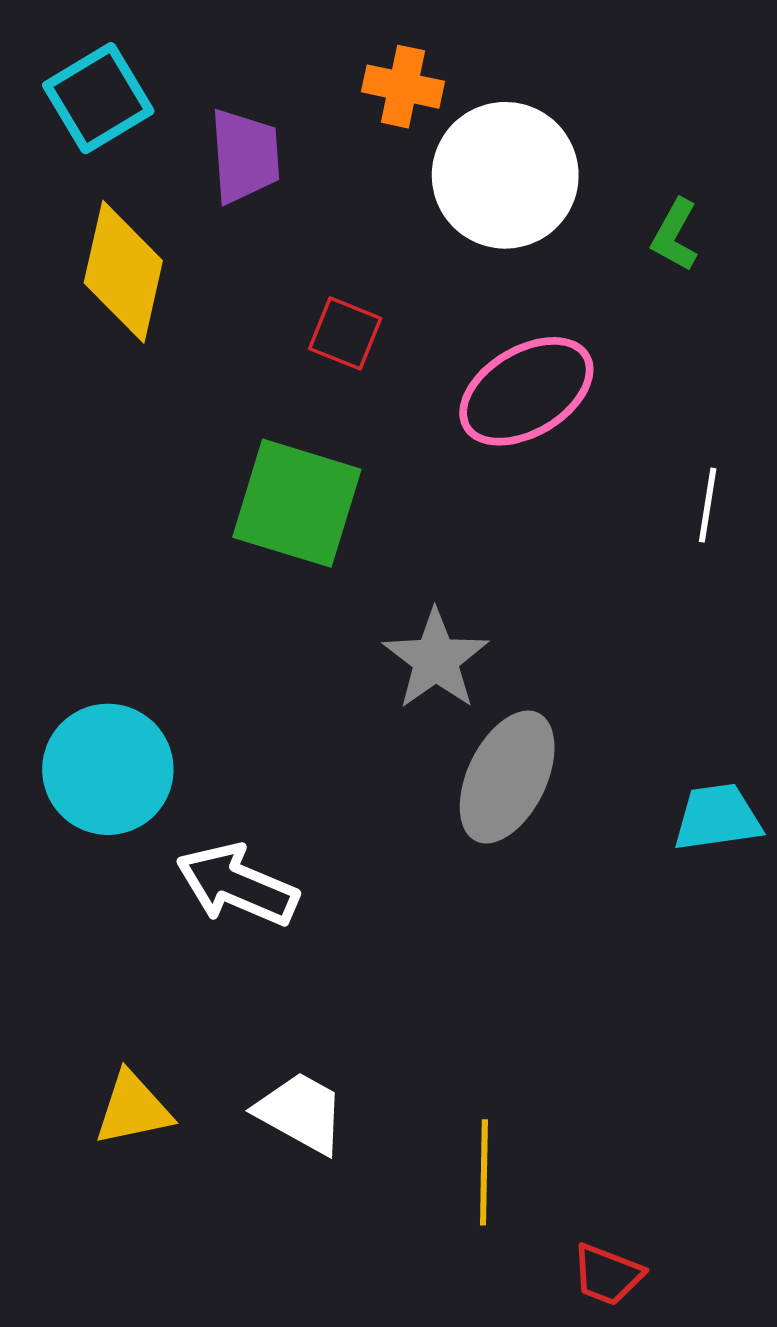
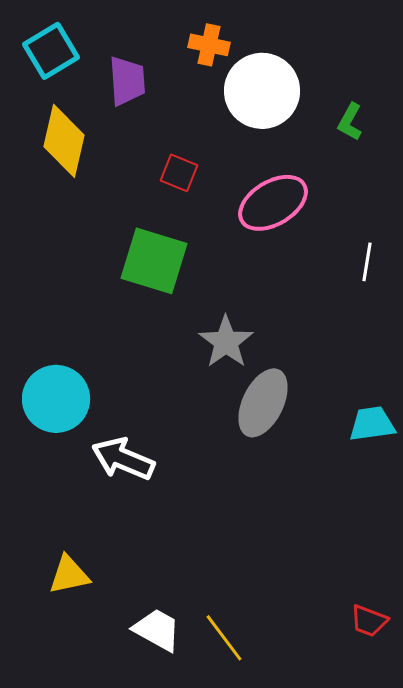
white trapezoid: (301, 1113) -> (157, 630), moved
yellow line: (484, 1172) -> (224, 638), moved, turned -38
red trapezoid: (607, 1275) -> (369, 621), moved

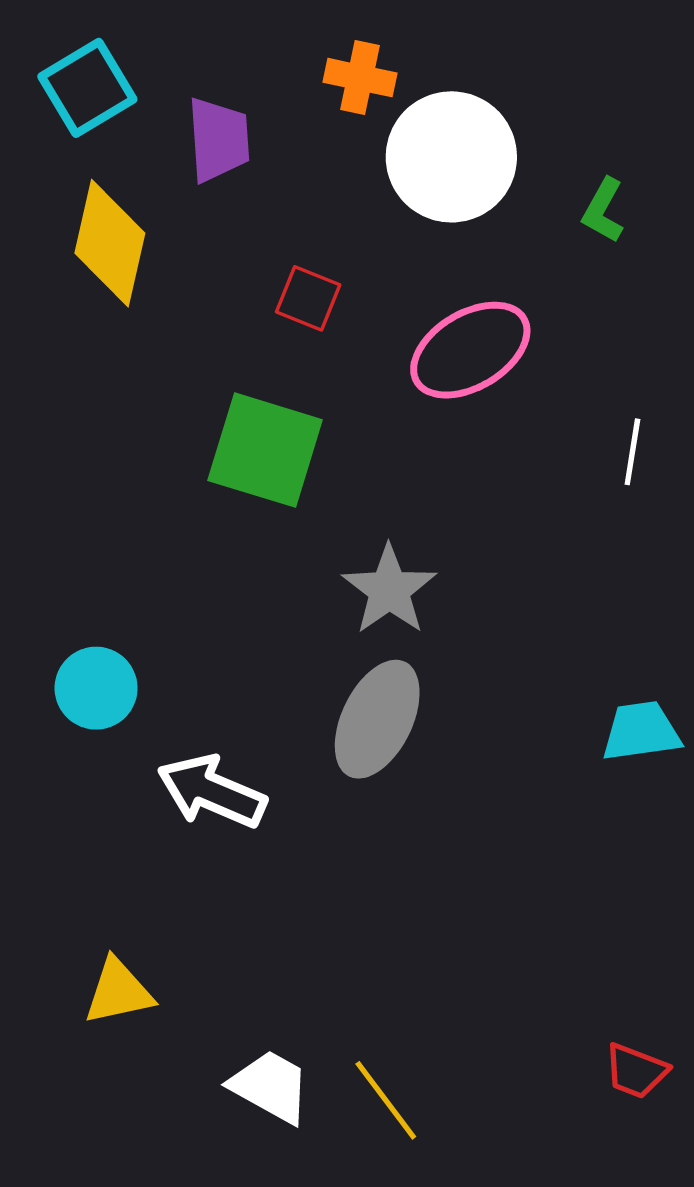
cyan circle: (56, 399) -> (96, 688), size x0.7
gray ellipse: (263, 403) -> (377, 719), moved

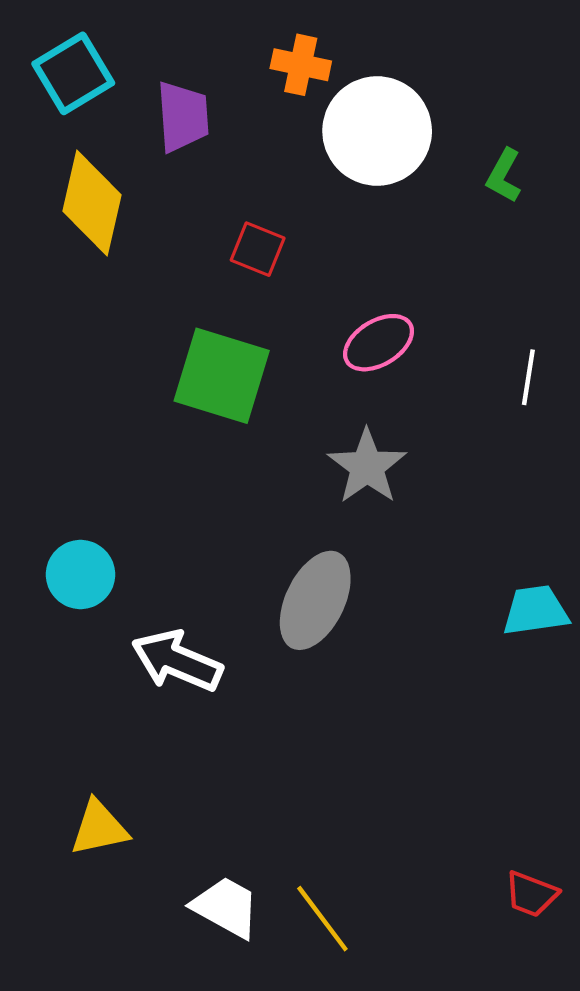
pink ellipse: (470, 350) -> (379, 343), moved, size x0.7
gray star: (389, 590) -> (367, 467), moved

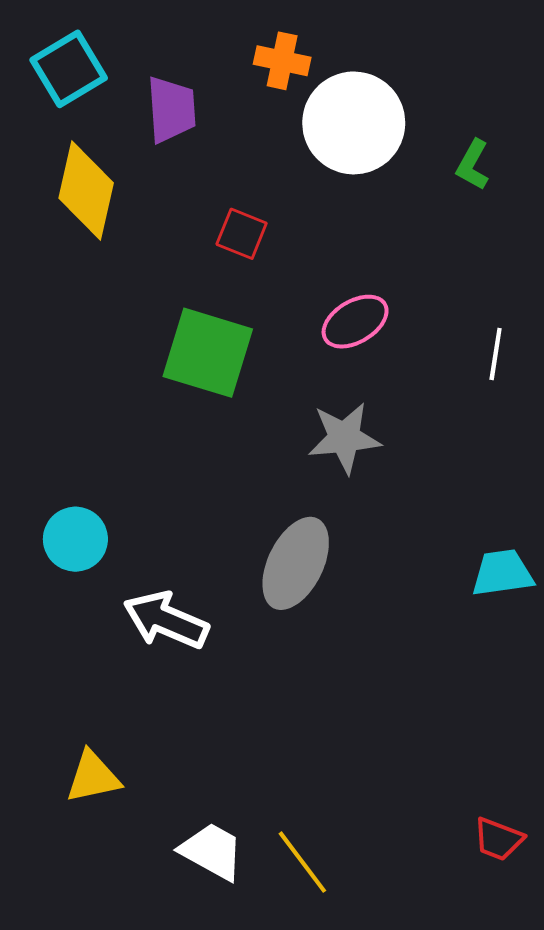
gray star: (367, 467) -> (344, 438), turned 30

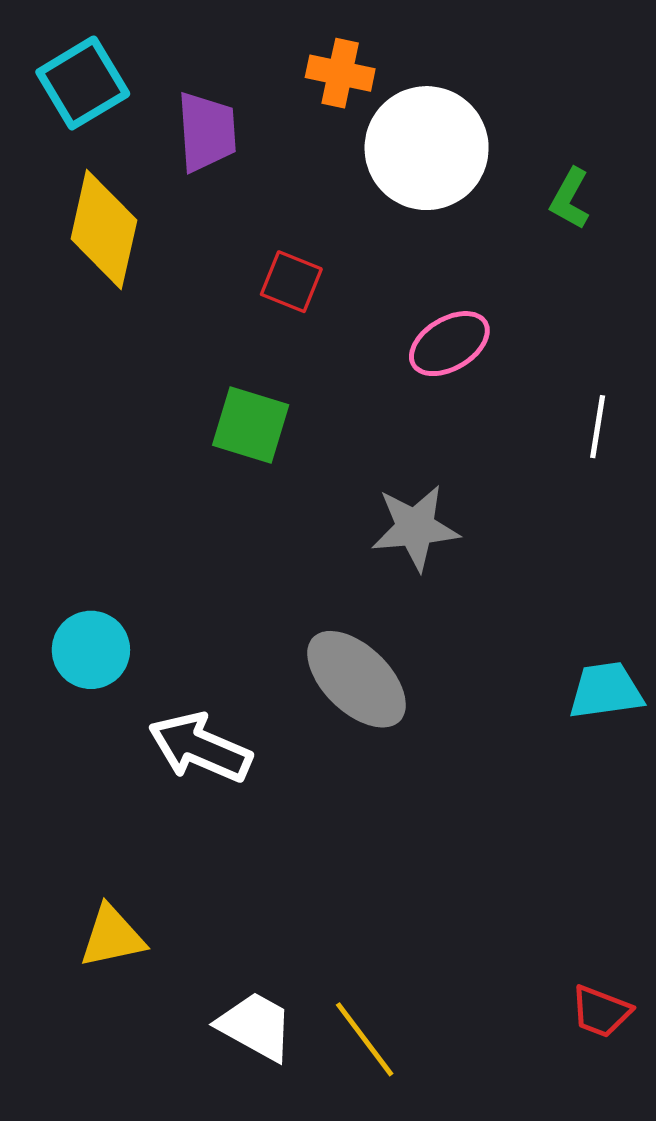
pink ellipse: (355, 322) -> (449, 344), moved
green square: (208, 353) -> (251, 425), size x0.7
gray ellipse: (296, 563) -> (357, 679), turned -72

